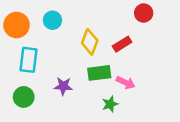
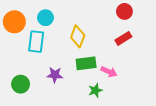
red rectangle: (122, 44) -> (123, 38), moved
cyan rectangle: (28, 60) -> (36, 42), moved

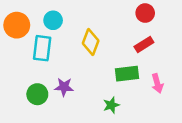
green rectangle: (86, 63) -> (127, 74), moved
pink arrow: (109, 72) -> (157, 83), moved, turned 49
green circle: (21, 84) -> (37, 94), moved

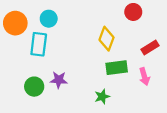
yellow diamond: (91, 42) -> (107, 39), moved
red rectangle: (144, 45) -> (150, 48), moved

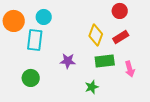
red rectangle: (150, 48) -> (121, 37), moved
purple star: (59, 80) -> (68, 61), moved

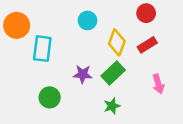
cyan circle: (44, 17) -> (87, 20), moved
green rectangle: (105, 61) -> (113, 73), moved, turned -36
green circle: (31, 78) -> (50, 97), moved

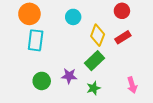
orange circle: (17, 25) -> (29, 14), moved
purple star: (83, 74) -> (69, 76), moved
pink arrow: (158, 84) -> (132, 85), moved

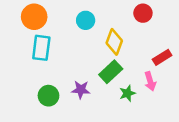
red rectangle: (123, 37) -> (162, 57), moved
pink arrow: (132, 85) -> (150, 81), moved
green star: (93, 88) -> (127, 93), moved

